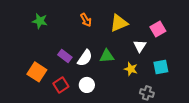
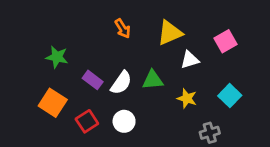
green star: (40, 21) -> (57, 57), moved
white triangle: (140, 46) -> (190, 60), moved, turned 40
cyan square: (161, 67) -> (230, 96), turned -35
gray cross: (147, 93) -> (210, 133), turned -32

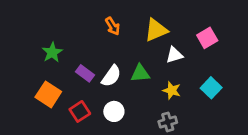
green star: (57, 57) -> (52, 52), turned 30
gray cross: (210, 133) -> (168, 122), moved

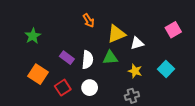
yellow triangle: (156, 30) -> (116, 34), moved
pink square: (207, 38) -> (173, 30), moved
green star: (52, 52) -> (33, 36), moved
white semicircle: (111, 76) -> (88, 60), turned -30

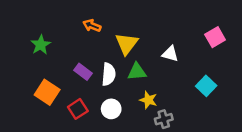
orange arrow: (89, 20) -> (92, 26), moved, turned 144
yellow triangle: (116, 34) -> (127, 44), moved, turned -30
white triangle: (137, 43) -> (170, 54), turned 32
yellow star: (135, 71) -> (148, 100), moved

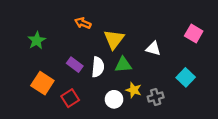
pink square: (215, 37) -> (194, 33), turned -30
white circle: (111, 109) -> (114, 99), moved
gray cross: (164, 119) -> (156, 97), moved

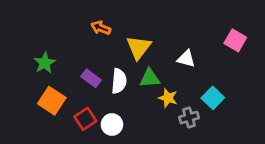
green star: (37, 40) -> (45, 63), moved
cyan square: (186, 77) -> (213, 98), moved
yellow star: (134, 90) -> (168, 98), moved
white circle: (114, 99) -> (112, 125), moved

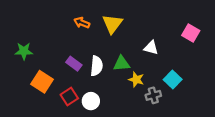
yellow triangle: (139, 47) -> (112, 24), moved
green star: (45, 63) -> (24, 51), moved, turned 30

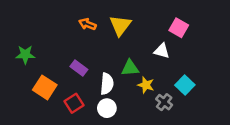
pink square: (191, 33) -> (179, 28), moved
white semicircle: (97, 66) -> (107, 84), moved
gray cross: (153, 95) -> (164, 102), turned -35
white circle: (91, 101) -> (107, 108), moved

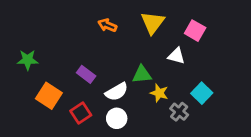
orange arrow: (87, 24) -> (107, 25), moved
yellow triangle: (120, 25) -> (153, 23), moved
white semicircle: (107, 84) -> (117, 92), turned 55

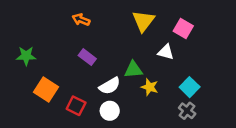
orange arrow: (107, 25) -> (81, 20), moved
purple rectangle: (86, 74) -> (87, 57), moved
gray cross: (179, 112) -> (187, 111), moved
red square: (81, 113) -> (76, 106), turned -30

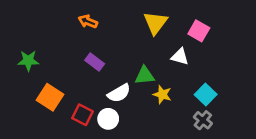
white circle: (110, 111) -> (108, 119), moved

